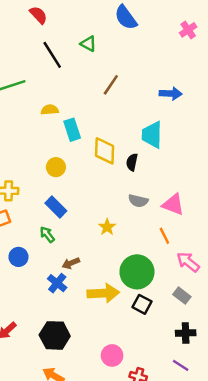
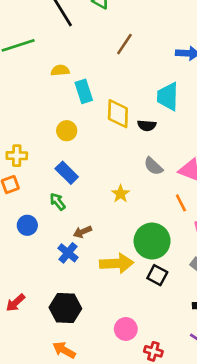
black semicircle: (132, 162) -> (147, 125), turned -98
gray semicircle: (138, 201) -> (153, 166), turned 30

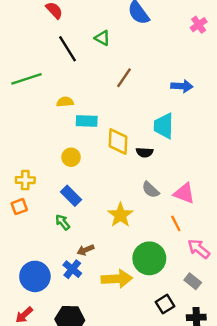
cyan rectangle: (84, 91) -> (87, 121), turned -70
yellow star: (121, 194) -> (120, 215), size x1.5
blue circle: (27, 225) -> (35, 276), moved, size x1.6
black square: (157, 275) -> (165, 304), moved, turned 30

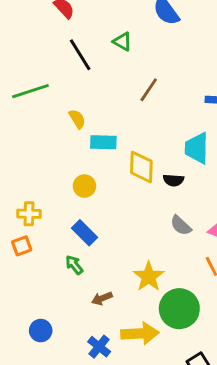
yellow semicircle: (65, 102) -> (77, 119), turned 63
yellow star: (120, 215) -> (149, 277), moved
blue cross: (72, 269) -> (99, 347), moved
blue circle: (35, 276) -> (41, 331), size x0.6

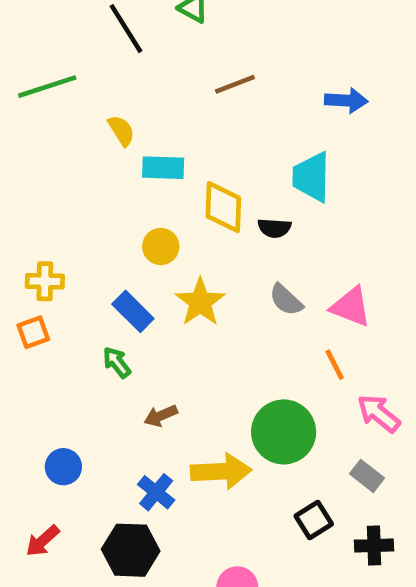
brown line: (149, 90) -> (235, 84), turned 35
yellow circle: (84, 186) -> (161, 246), moved
yellow star: (149, 277) -> (200, 302), moved

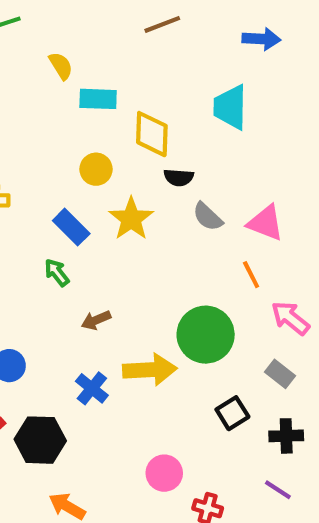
black semicircle: (274, 228) -> (179, 177), moved
black hexagon: (131, 550) -> (40, 440), moved

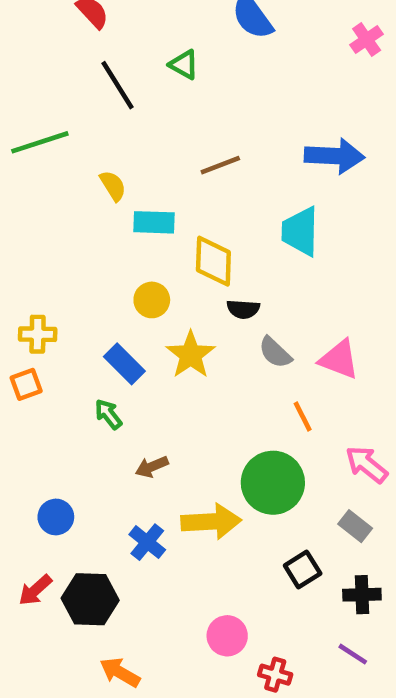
brown line: (162, 24) -> (220, 165), moved
blue arrow: (261, 39) -> (335, 156), size x1.4
orange line: (251, 275) -> (303, 416), moved

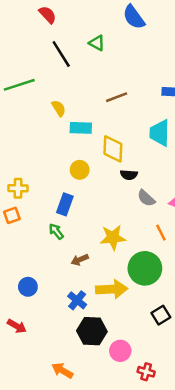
yellow star: (191, 355) -> (113, 238), moved, turned 30
blue rectangle: (124, 364) -> (65, 204), turned 65
red arrow: (35, 590) -> (17, 326), turned -108
black hexagon: (90, 599) -> (92, 331), moved

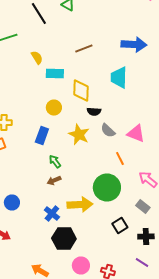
green arrow: (56, 231) -> (55, 162), moved
yellow star: (113, 238) -> (79, 134), moved, turned 30
pink circle: (120, 351) -> (81, 266), moved

